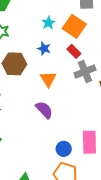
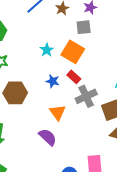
blue star: (44, 49) -> (53, 81), moved
orange triangle: (48, 79) -> (58, 112), moved

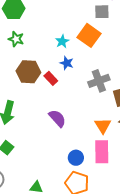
cyan star: (47, 50) -> (62, 41), moved
red rectangle: (74, 77) -> (51, 78), moved
orange triangle: (58, 112) -> (103, 126), moved

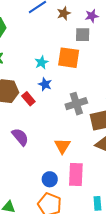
orange square: (89, 35) -> (69, 58), turned -30
purple semicircle: (57, 118) -> (20, 137), moved
orange triangle: (103, 126) -> (62, 146), moved

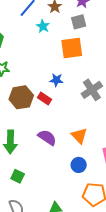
cyan star: (42, 62) -> (43, 26), moved
orange triangle: (62, 146) -> (79, 136), moved
blue circle: (50, 179) -> (79, 165), moved

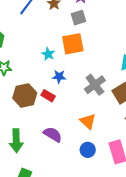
cyan star: (43, 26) -> (48, 54), moved
orange triangle: (79, 136) -> (88, 121), moved
blue circle: (79, 165) -> (88, 150), moved

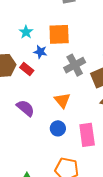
orange square: (73, 44) -> (59, 34), moved
cyan star: (48, 54) -> (26, 32), moved

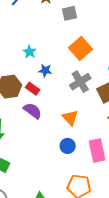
orange square: (59, 34) -> (80, 49), moved, turned -35
purple semicircle: (25, 108) -> (33, 111), moved

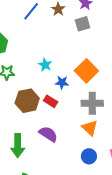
orange square: (80, 49) -> (86, 71), moved
gray cross: (80, 82) -> (92, 103), moved, turned 35
purple semicircle: (33, 111) -> (48, 134), moved

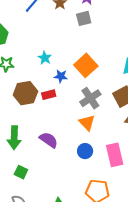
red rectangle: (51, 101) -> (49, 95), turned -48
gray cross: (92, 103) -> (90, 98), turned -35
purple semicircle: (48, 134) -> (49, 140), moved

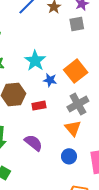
cyan star: (45, 58) -> (35, 61), size x1.5
red rectangle: (49, 95) -> (39, 106), moved

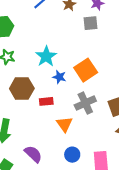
orange triangle: (73, 128) -> (64, 124), moved
purple semicircle: (33, 143) -> (33, 154), moved

